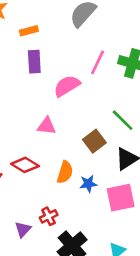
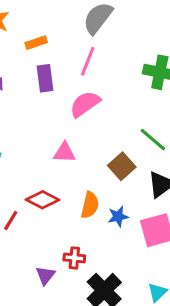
pink line: (98, 62) -> (88, 61), moved
red cross: (49, 216) -> (74, 258), turned 36

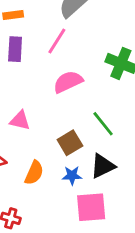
pink semicircle: (85, 104) -> (68, 82), moved
blue star: (118, 217) -> (72, 175), moved

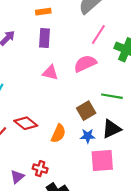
pink line: (57, 41) -> (98, 35), moved
pink triangle: (20, 120) -> (50, 73), moved
green line: (103, 124) -> (112, 96), turned -42

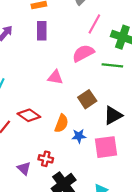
pink triangle: (50, 73) -> (55, 77), moved
green line: (112, 96) -> (112, 65), moved
blue star: (88, 136) -> (79, 136), moved
purple triangle: (17, 177) -> (24, 168), turned -32

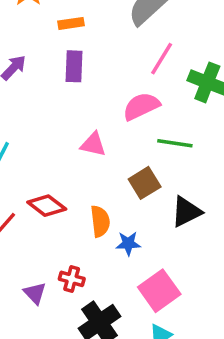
green line: (112, 65) -> (175, 143), moved
orange semicircle: (61, 123) -> (100, 221), turned -30
pink square: (106, 147) -> (159, 291), moved, turned -30

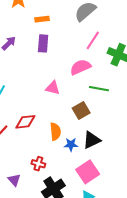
red diamond: (47, 206) -> (25, 122), turned -45
black triangle: (186, 212) -> (92, 140), moved
purple triangle: (35, 293) -> (14, 180), moved

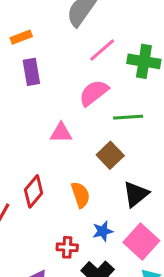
pink line: (93, 40) -> (102, 50), turned 30
red diamond: (25, 122) -> (34, 191), turned -30
blue star: (71, 145) -> (103, 231), moved

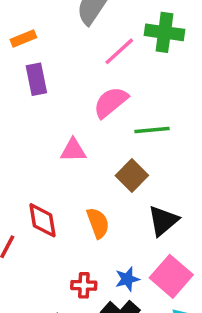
green cross: (144, 61) -> (164, 32), moved
red diamond: (34, 191) -> (42, 220), turned -48
blue star: (103, 231) -> (127, 279), moved

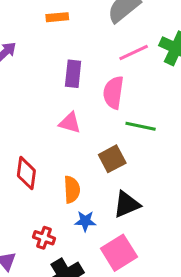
purple rectangle: (36, 79) -> (73, 74), moved
pink semicircle: (111, 102) -> (113, 93), turned -60
blue star: (127, 279) -> (85, 221), moved

